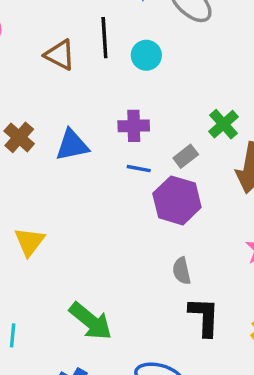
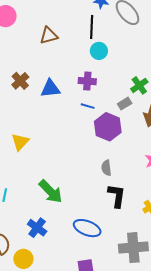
black line: (104, 38) -> (92, 27), moved
brown triangle: (60, 55) -> (49, 36), turned -48
cyan circle: (146, 55) -> (99, 51), moved
gray rectangle: (186, 156) -> (125, 104), moved

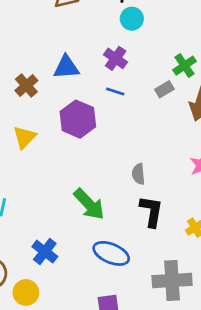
brown cross: (20, 81) -> (26, 85), moved
purple cross: (87, 81) -> (116, 58), turned 30
purple hexagon: (108, 127) -> (78, 119), moved
green arrow: (51, 192) -> (89, 204), moved

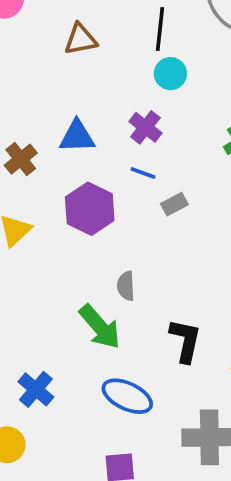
gray rectangle: (164, 89) -> (174, 204), moved
gray semicircle: (138, 174) -> (126, 286), moved

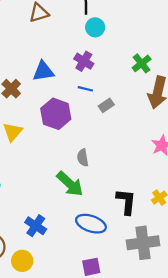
black L-shape: (185, 341) -> (126, 202), moved

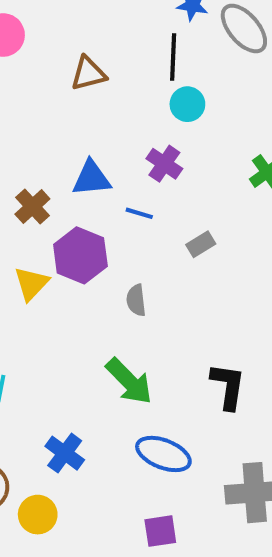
blue line: (85, 89) -> (139, 213), moved
purple hexagon: (56, 114) -> (80, 255), moved
gray semicircle: (83, 158) -> (136, 300), moved
black L-shape: (126, 202) -> (228, 386), moved

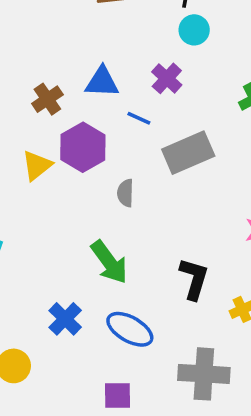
gray rectangle: (201, 244) -> (188, 153), size x2.0
blue cross: (65, 453) -> (65, 319), moved

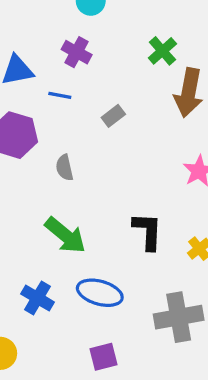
gray rectangle: (188, 153) -> (113, 116), size x0.5

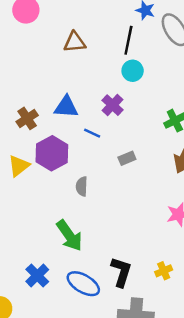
black L-shape: (148, 231) -> (121, 272), moved

